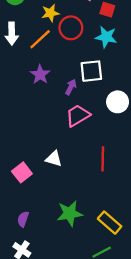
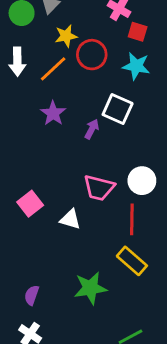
white square: (91, 71) -> (118, 109), turned 30
white circle: (118, 102) -> (142, 181), moved
pink trapezoid: (78, 116) -> (99, 188), moved, turned -135
pink square: (22, 172) -> (30, 204), moved
yellow rectangle: (110, 223) -> (132, 261), moved

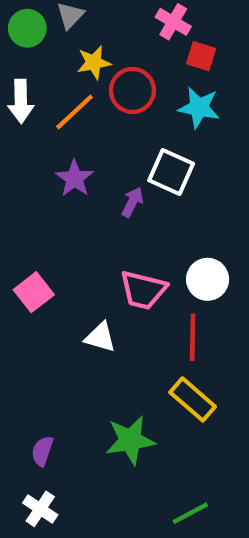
pink square: (30, 204) -> (34, 292), moved

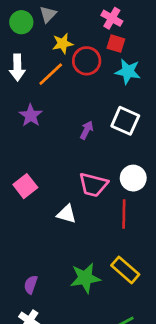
red square: (201, 56) -> (116, 44), moved
white square: (171, 172) -> (125, 121), moved
purple star: (75, 178) -> (31, 115), moved
yellow rectangle: (193, 399) -> (125, 270), moved

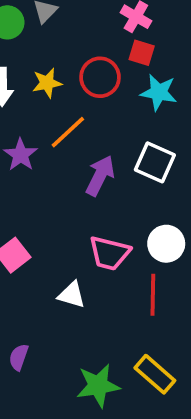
yellow star: (63, 44) -> (47, 83), moved
orange line: (51, 74) -> (68, 132), moved
purple arrow: (87, 130) -> (100, 176), size x1.5
purple semicircle: (31, 285) -> (19, 357), moved

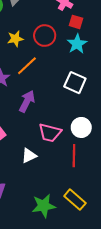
red square: (142, 53) -> (76, 22), moved
cyan star: (159, 92) -> (77, 44), turned 30
purple arrow: (100, 176) -> (27, 101), moved
white triangle: (72, 295) -> (29, 156), turned -42

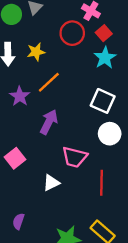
red square: (76, 22) -> (104, 33), turned 32
red circle: (45, 36) -> (72, 33), moved
white circle: (81, 127) -> (110, 134), moved

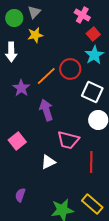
red circle: (72, 33) -> (70, 69), moved
yellow star: (36, 52) -> (35, 35), moved
purple arrow: (49, 122) -> (46, 110), turned -45

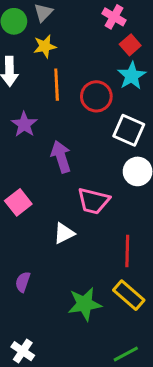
orange line: (46, 76) -> (57, 85), moved, turned -50
red line: (91, 162) -> (127, 251), moved

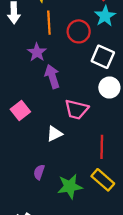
purple star: (24, 124) -> (37, 52), moved
purple semicircle: (23, 282) -> (39, 172), moved

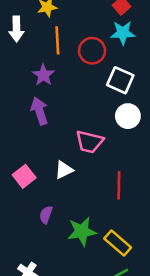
cyan star: (105, 16) -> (123, 33), turned 30
purple arrow: (52, 77) -> (39, 111), moved
pink square: (20, 111) -> (24, 176), moved
yellow rectangle: (103, 180) -> (118, 243), moved

